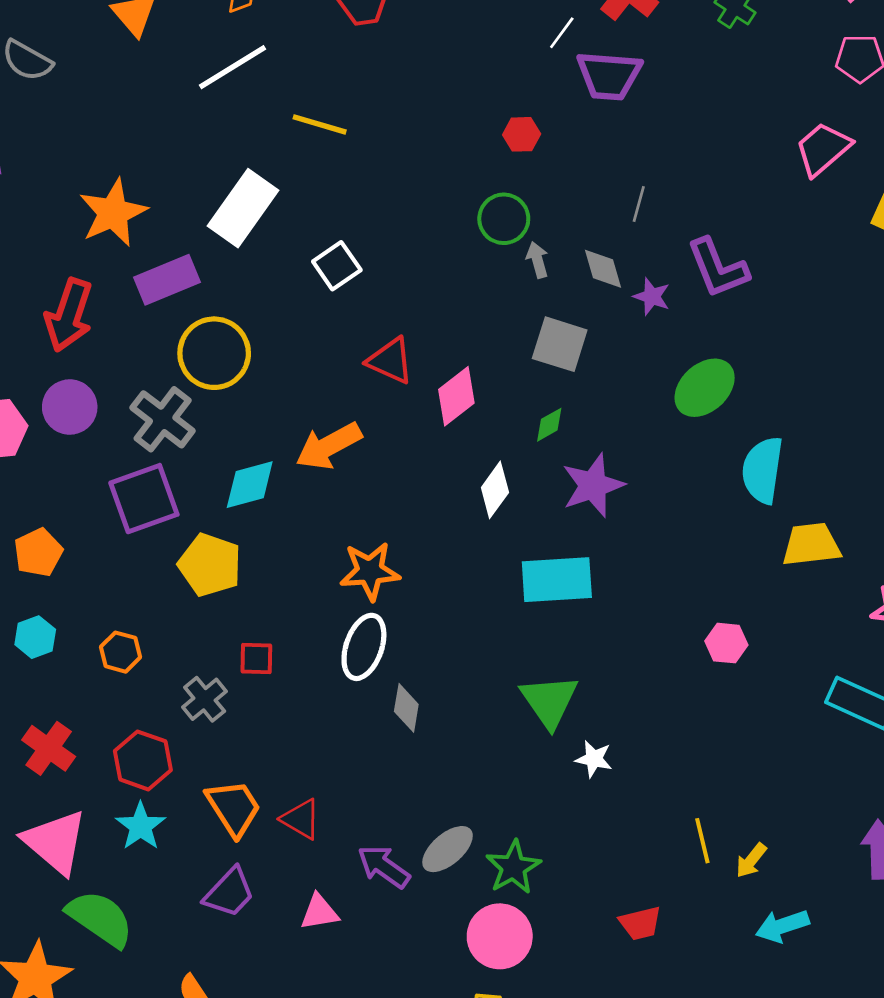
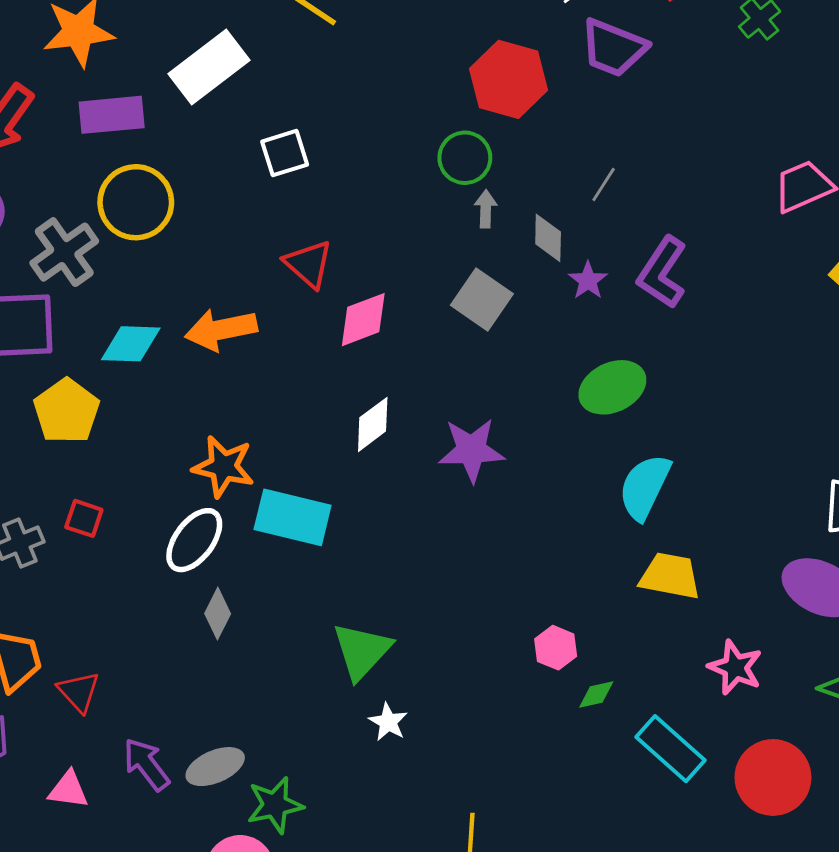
red hexagon: (522, 134) -> (508, 79), size x2.0
purple L-shape: (718, 268) -> (662, 272), turned 38
green diamond: (549, 425) -> (596, 695), moved
cyan rectangle: (557, 580) -> (293, 517), moved

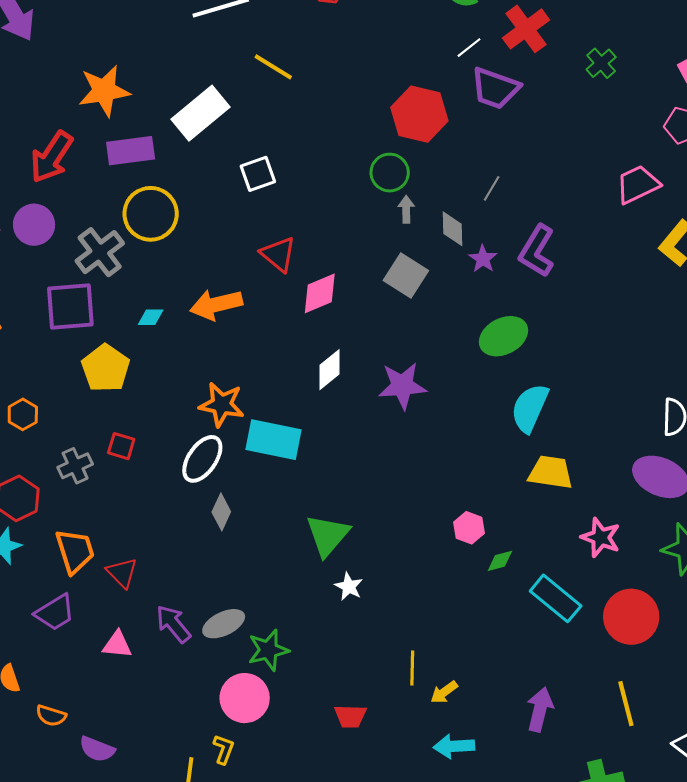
cyan diamond: (131, 344) -> (151, 317), size x0.6

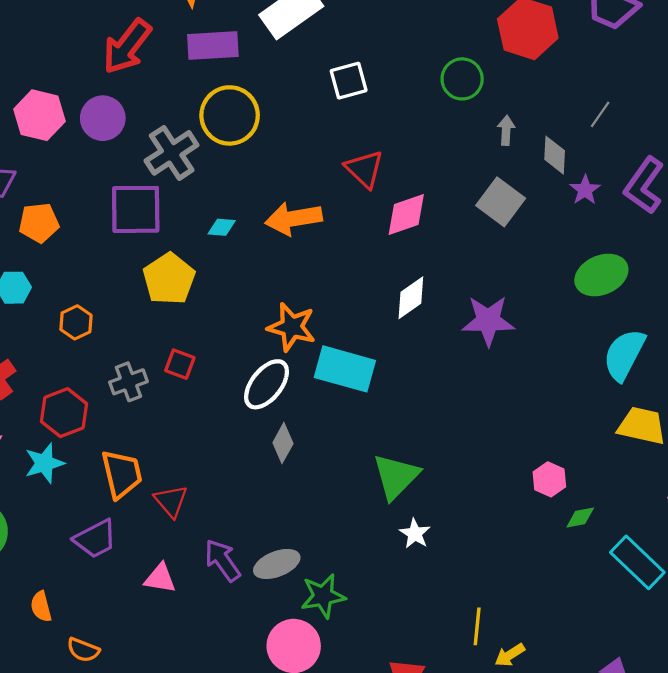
green circle: (390, 173) -> (462, 79), moved

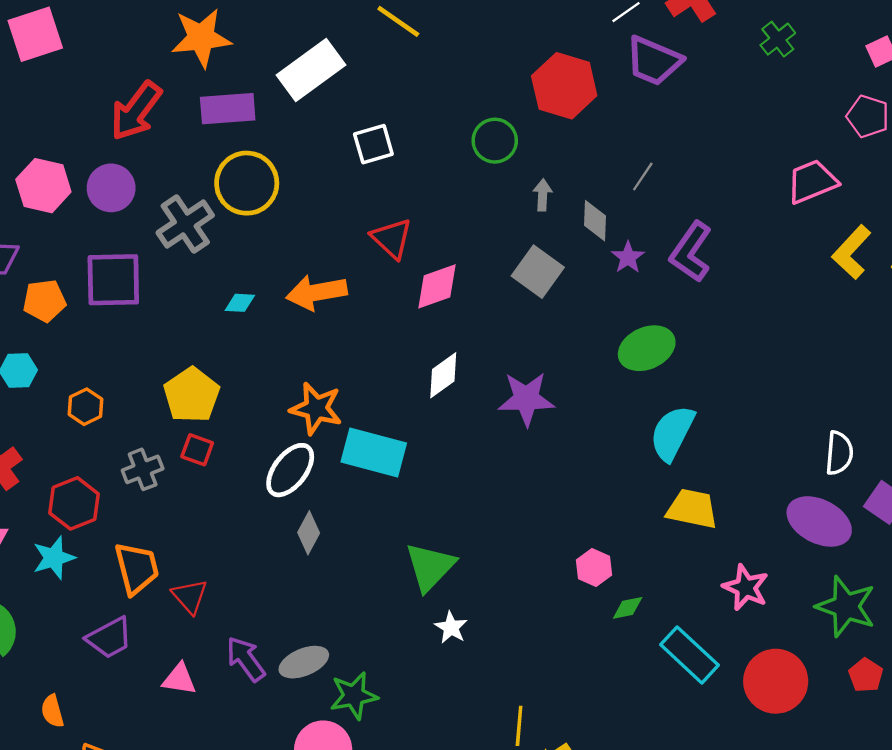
purple square: (136, 209) -> (113, 280), moved
yellow pentagon: (169, 279) -> (192, 395), moved

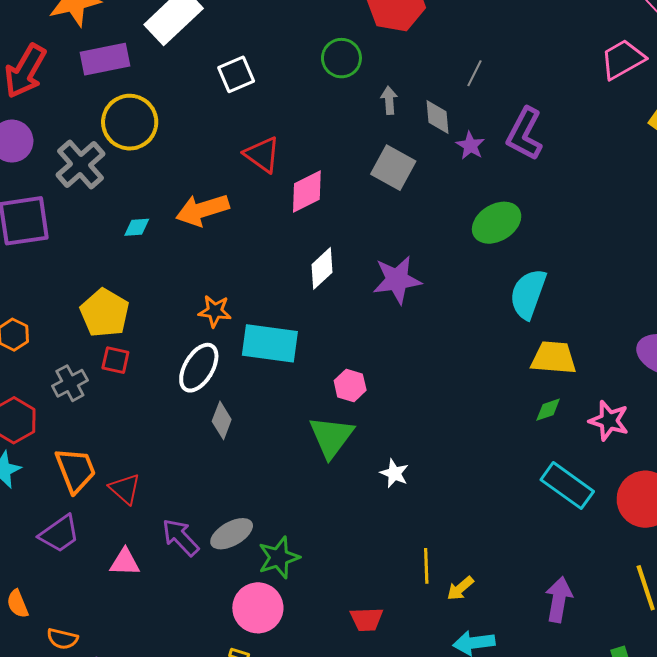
orange star: (316, 408) -> (215, 311), size x0.7
pink hexagon: (594, 567) -> (350, 385), moved
green diamond: (628, 608) -> (548, 410), moved
white star: (451, 627) -> (394, 473), moved

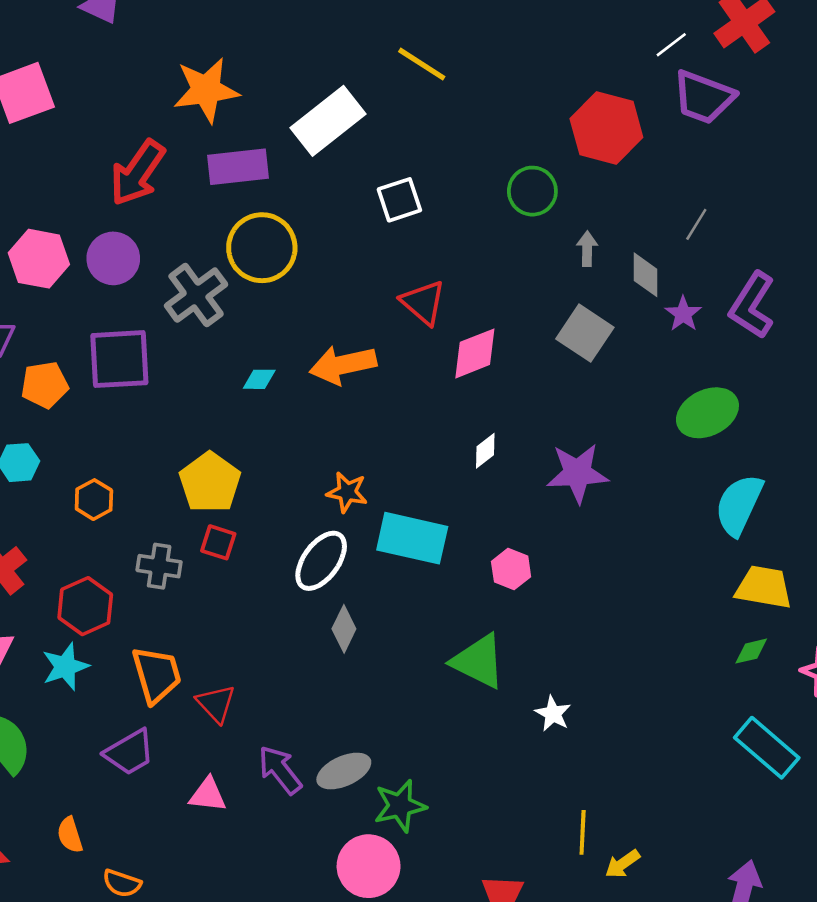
white diamond: (322, 268) -> (485, 451), size x0.7
gray cross: (70, 383) -> (159, 566), turned 32
pink hexagon: (350, 385) -> (511, 569), moved
green triangle: (331, 437) -> (478, 661), turned -45

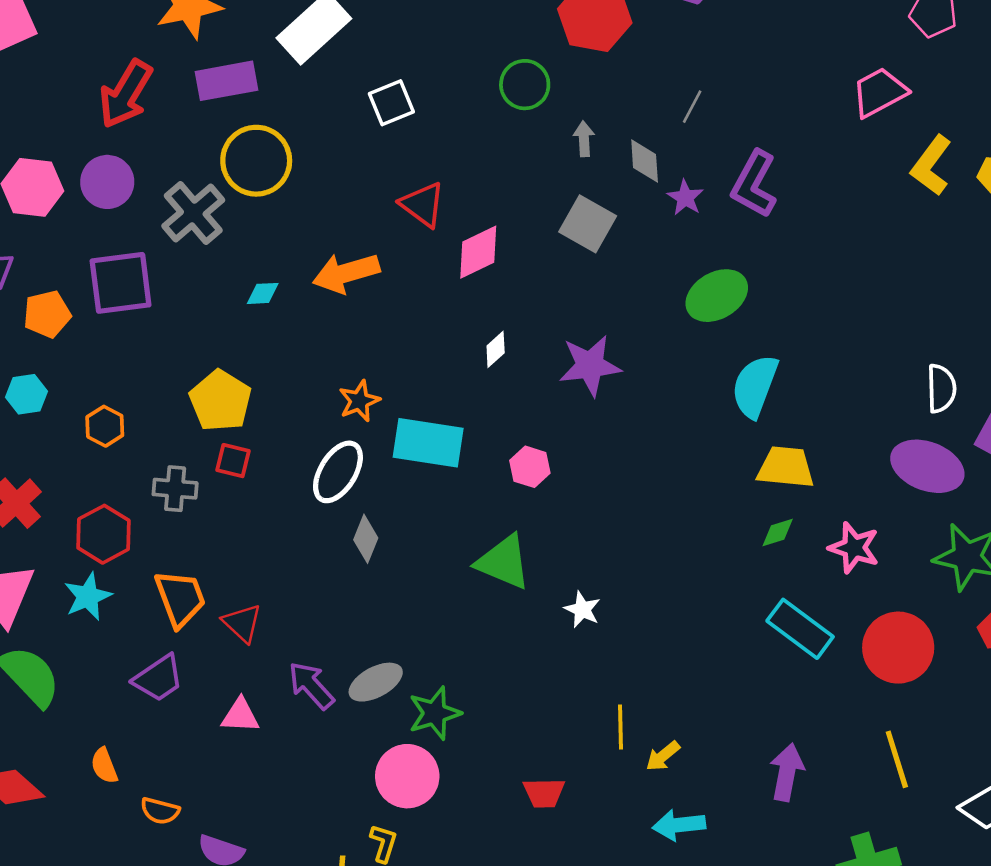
orange star: (347, 492) -> (359, 401), turned -30

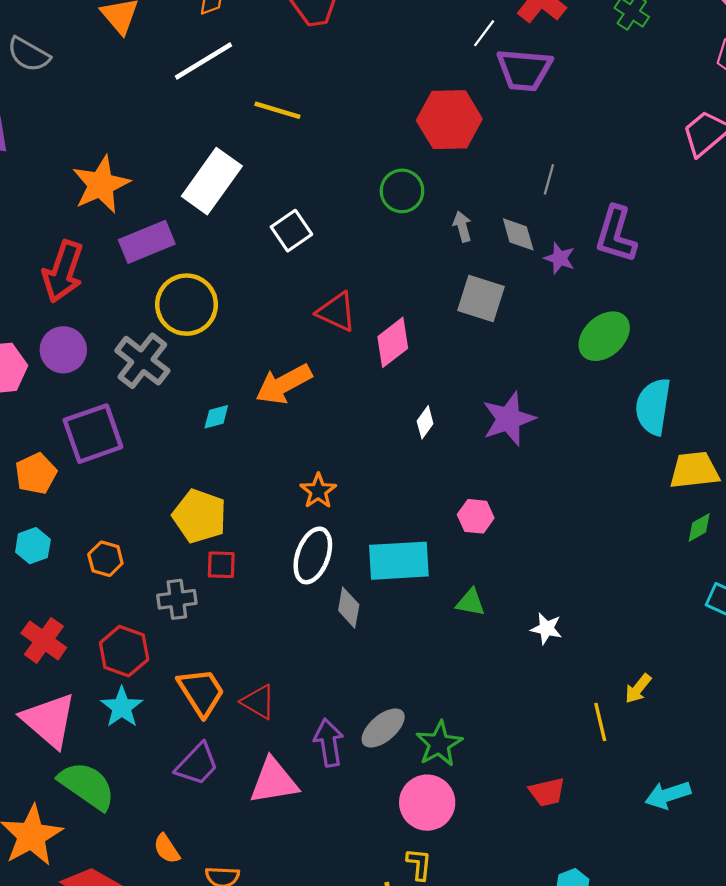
cyan rectangle: (428, 443) -> (399, 561), moved
green triangle: (503, 562) -> (470, 602), size x0.6
purple arrow: (311, 685) -> (329, 743), turned 45
pink triangle: (240, 716) -> (274, 781), size x1.5
yellow arrow: (663, 756) -> (638, 689), moved

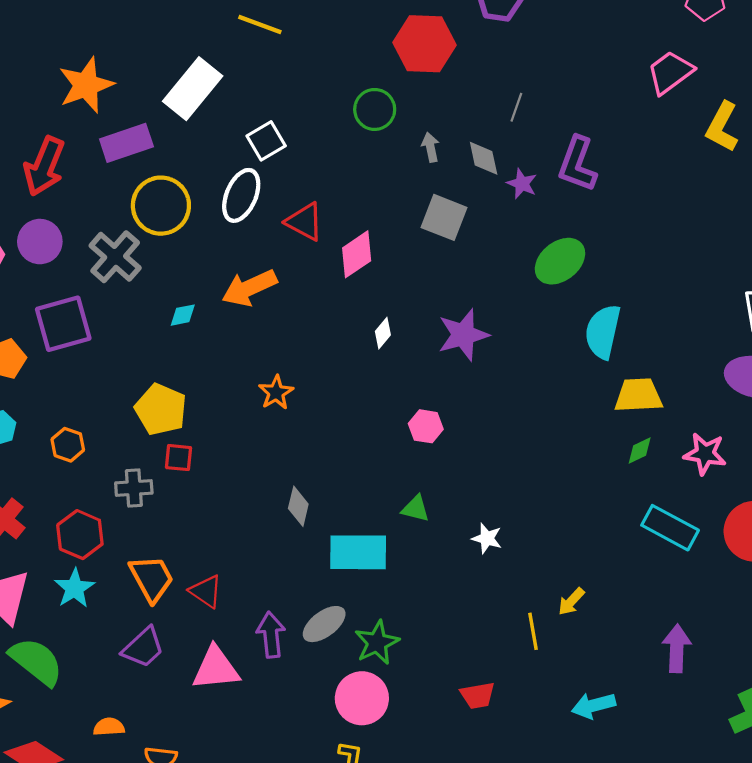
white ellipse: (313, 555) -> (241, 195), moved
cyan rectangle: (399, 561) -> (358, 552), moved
orange semicircle: (167, 849) -> (109, 727), turned 116

